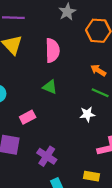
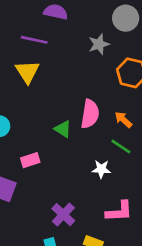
pink semicircle: (52, 50) -> (90, 114), moved
purple cross: (47, 156) -> (63, 215), moved

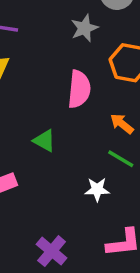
pink semicircle: (90, 114) -> (79, 89), moved

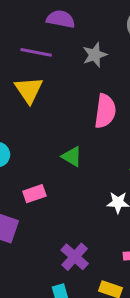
gray star: (84, 28) -> (95, 55), moved

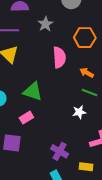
green triangle: (72, 156) -> (33, 91), moved, size x1.5

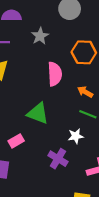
green triangle: (33, 91) -> (38, 113), moved
purple cross: (60, 151) -> (58, 159), moved

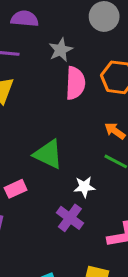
pink semicircle: (55, 74) -> (75, 83), moved
white star: (76, 136) -> (84, 187), moved

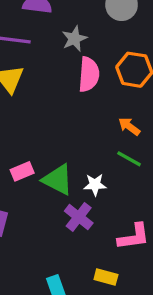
green triangle: (48, 154) -> (58, 180), moved
pink rectangle: (16, 189) -> (22, 171), moved

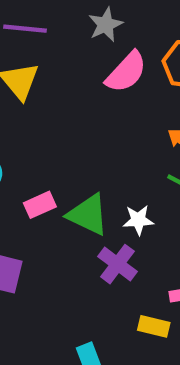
pink semicircle: (89, 74) -> (126, 72), turned 40
yellow rectangle: (106, 277) -> (154, 326), moved

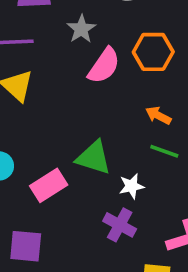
pink rectangle: (40, 205) -> (49, 185), size x1.4
green triangle: (88, 215) -> (94, 158), moved

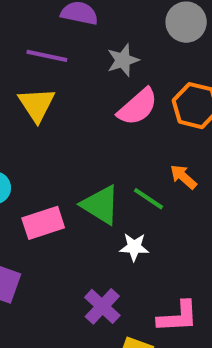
green line: (164, 151) -> (149, 199), moved
purple cross: (120, 225) -> (102, 306), moved

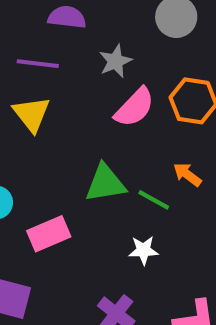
green triangle: (100, 205) -> (105, 183), moved, turned -36

